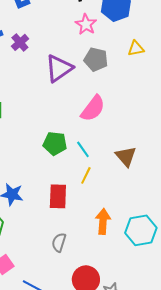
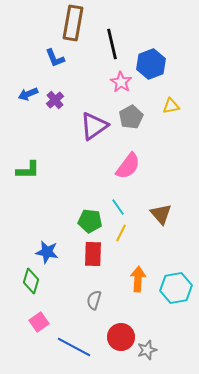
gray pentagon: (96, 59) -> (131, 117), turned 30
green pentagon: (55, 143) -> (90, 221), moved

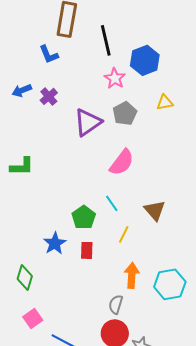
green pentagon: (90, 221) -> (84, 217), turned 30
yellow line: (121, 233) -> (124, 234), moved
blue star: (47, 252) -> (55, 243), moved, turned 30
red rectangle: (93, 254) -> (87, 250), size x0.7
gray semicircle: (94, 300) -> (116, 304), moved

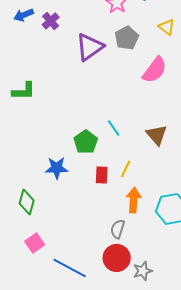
yellow triangle: (165, 102) -> (167, 27), turned 48
pink semicircle: (122, 162) -> (155, 70), moved
yellow line: (124, 234) -> (126, 169), moved
blue star: (55, 243) -> (57, 168), turned 30
red rectangle: (87, 250) -> (102, 175), moved

